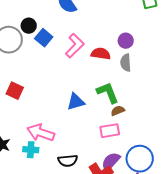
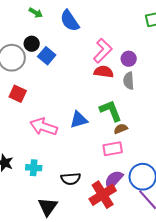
pink L-shape: (75, 46) -> (103, 51), moved
red square: (15, 91) -> (18, 94), moved
pink arrow: (41, 133) -> (44, 127), moved

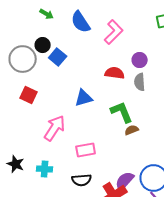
pink L-shape: (103, 51) -> (114, 32), moved
blue triangle: (79, 120) -> (84, 98), moved
pink arrow: (44, 127) -> (55, 128), turned 104
pink rectangle: (113, 149) -> (86, 150), moved

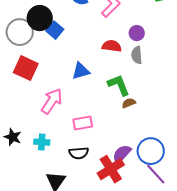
black circle: (43, 45) -> (40, 18), size x1.6
red square: (29, 95) -> (26, 68), size x1.4

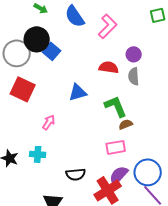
pink arrow: (52, 101) -> (49, 122), size x0.6
pink rectangle: (83, 123) -> (116, 147), moved
cyan cross: (42, 142) -> (38, 154), moved

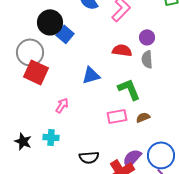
gray circle: (17, 53) -> (30, 52), moved
brown semicircle: (126, 124) -> (143, 117), moved
pink rectangle: (116, 147) -> (117, 116), moved

